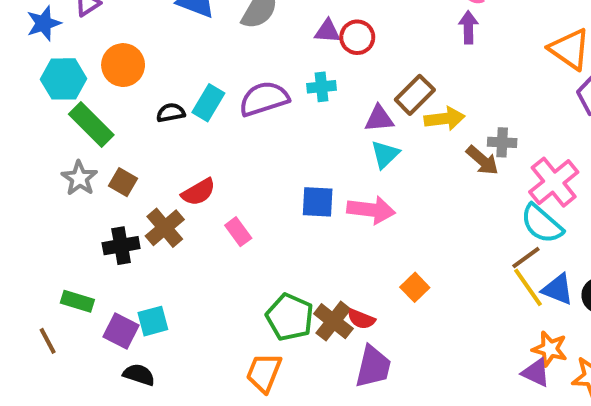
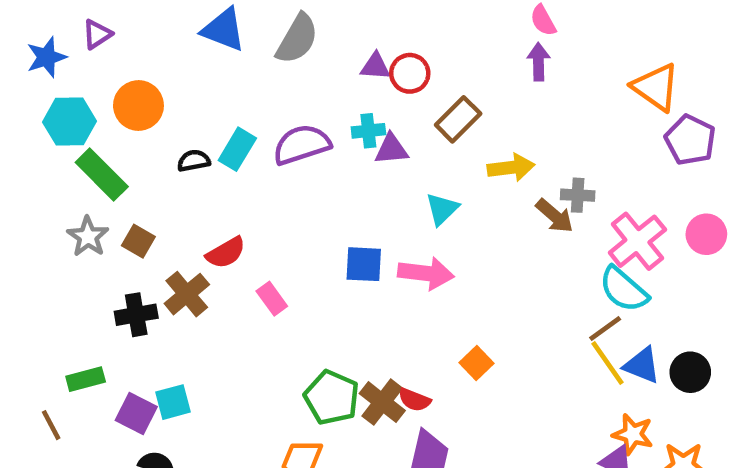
brown rectangle: (415, 95) -> (458, 119), moved
purple triangle: (379, 119) -> (391, 149), moved
green rectangle: (77, 301) -> (86, 379), turned -32

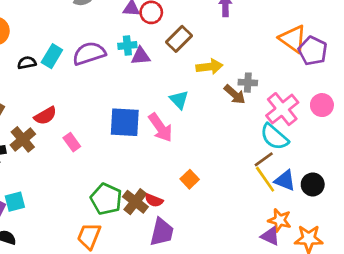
orange triangle: (656, 87) -> (293, 39), moved
cyan triangle: (442, 209) -> (179, 100), moved, turned -30
blue square: (364, 264) -> (125, 122), size x1.4
pink arrow: (426, 273) -> (160, 128), turned 48

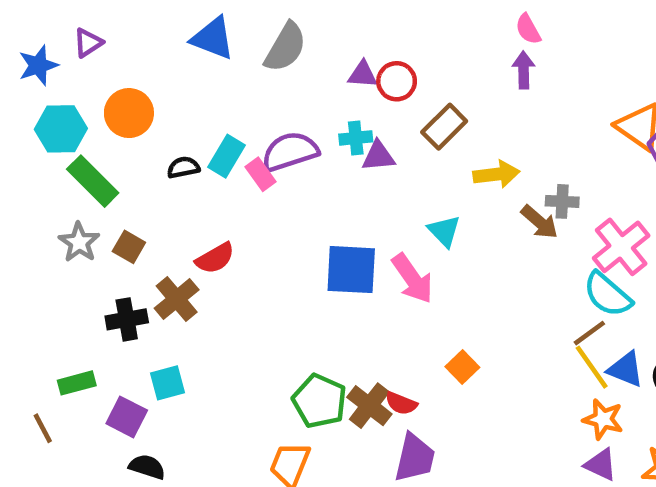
pink rectangle: (72, 142) -> (261, 174), moved
cyan square: (15, 202) -> (168, 383), moved
orange star: (280, 220) -> (603, 419), moved

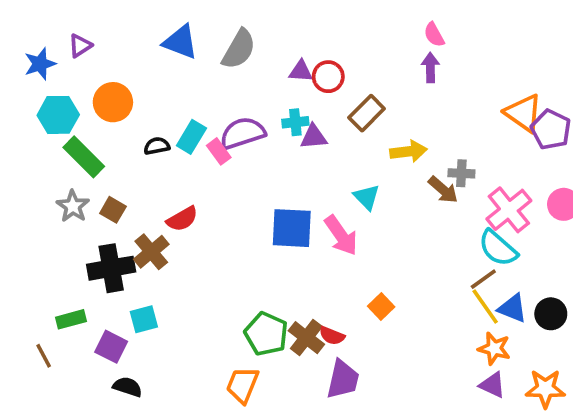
black cross: (127, 319) -> (111, 268), size x1.4

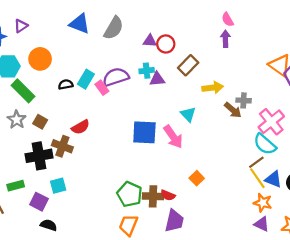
brown cross: (151, 252) -> (62, 146), turned -30
brown cross: (306, 338) -> (153, 196), turned -36
orange trapezoid: (242, 385) -> (128, 225), moved

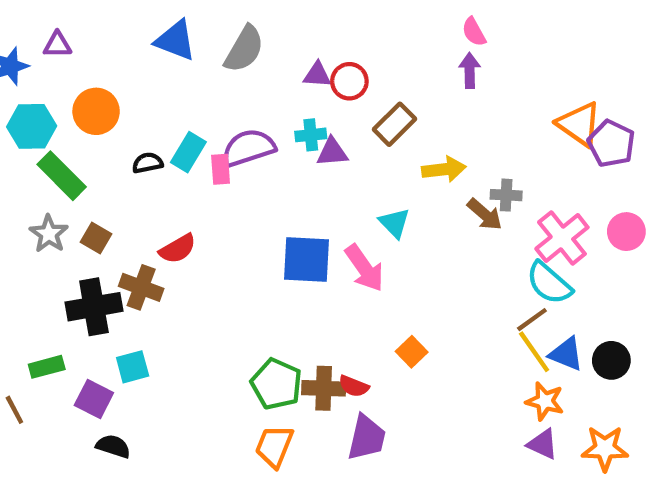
purple triangle: (21, 26) -> (57, 45), turned 32
pink rectangle: (102, 88) -> (221, 169), turned 32

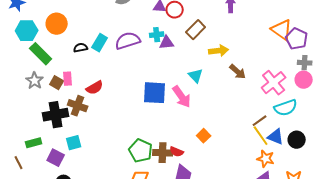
pink rectangle: (221, 169) -> (68, 79), moved
gray cross: (506, 195) -> (305, 63), moved
cyan semicircle: (549, 283) -> (286, 108), moved, turned -60

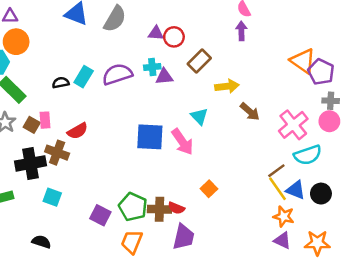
orange circle: (57, 24) -> (16, 42), moved
cyan square: (74, 143) -> (52, 197), turned 35
purple square: (56, 158) -> (100, 215), moved

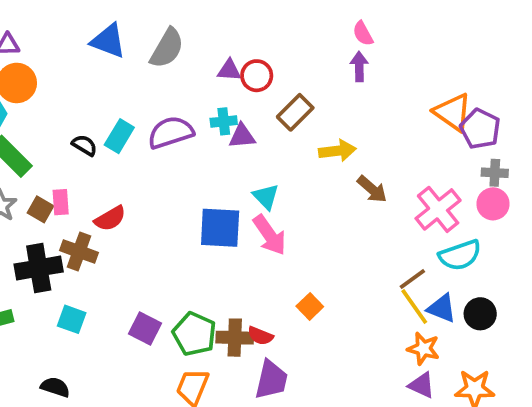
black semicircle: (61, 83) -> (85, 145), turned 42
cyan triangle: (199, 116) -> (266, 197), moved
purple square: (100, 215) -> (145, 328), moved

